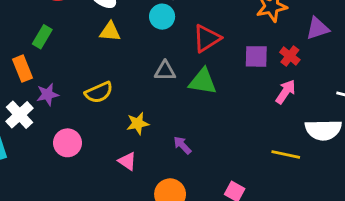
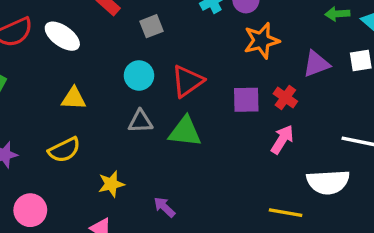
cyan circle: (162, 17) -> (139, 75), moved
yellow triangle: (110, 32) -> (74, 98), moved

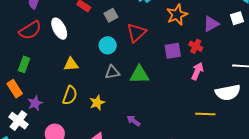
white ellipse: (62, 36) -> (59, 29), turned 35
red triangle: (187, 81) -> (136, 33), moved
yellow semicircle: (64, 150) -> (70, 95), turned -36
yellow star: (111, 184) -> (97, 103), moved

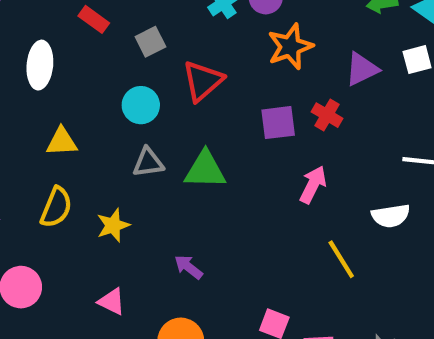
white ellipse: (59, 29) -> (40, 65), turned 30
pink arrow: (197, 71) -> (313, 185), moved
white semicircle: (228, 92) -> (391, 216), size x0.7
yellow line: (205, 114) -> (341, 259), turned 54

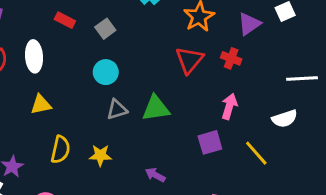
red triangle: (203, 81) -> (189, 60), moved
purple square: (278, 123) -> (210, 142), moved
yellow triangle: (62, 142) -> (41, 105), moved
yellow star: (113, 225) -> (100, 155), turned 30

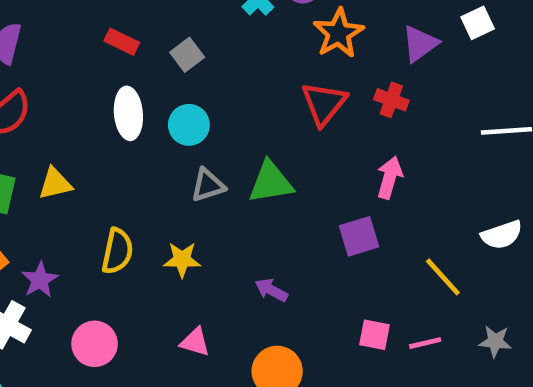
white ellipse: (34, 56) -> (128, 113), moved
yellow triangle: (41, 105) -> (55, 184), moved
white semicircle: (285, 119) -> (502, 235), moved
yellow line: (256, 153) -> (443, 277), moved

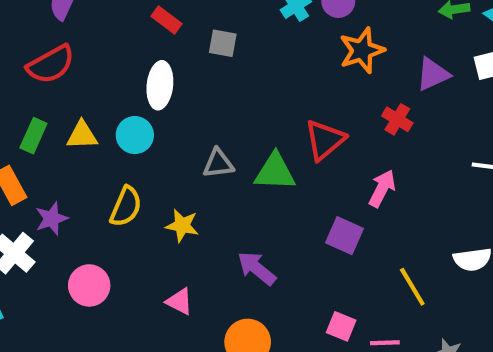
gray square: (187, 55) -> (223, 43), turned 36
red triangle: (324, 104) -> (325, 140), moved
cyan circle: (189, 125) -> (135, 135), moved
purple square: (359, 236) -> (344, 236), turned 30
purple arrow: (271, 290) -> (257, 268), size x1.4

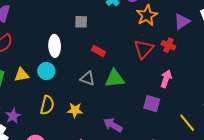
red rectangle: (167, 20) -> (98, 51), moved
red triangle: (325, 140) -> (144, 49), moved
gray triangle: (218, 163) -> (87, 78), turned 35

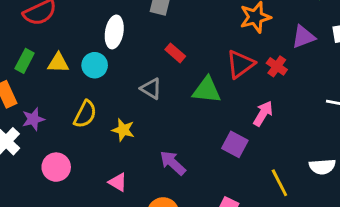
green triangle: (115, 78) -> (207, 90), moved

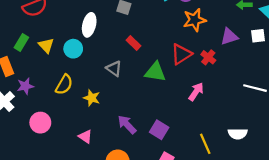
yellow triangle: (58, 63) -> (46, 45), turned 42
purple square: (235, 144) -> (159, 130), moved

